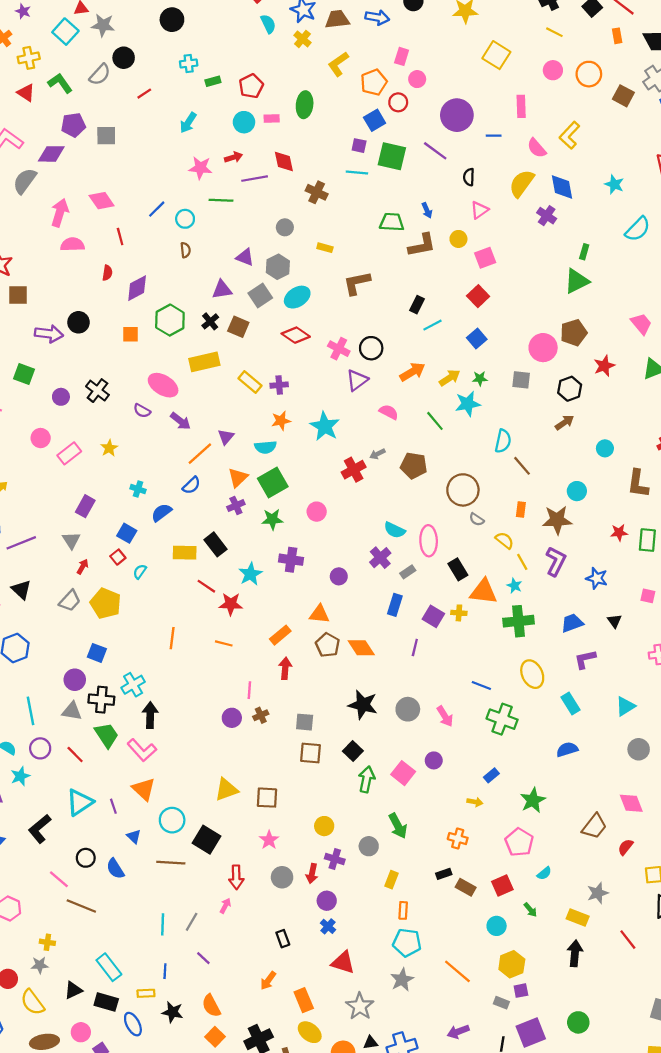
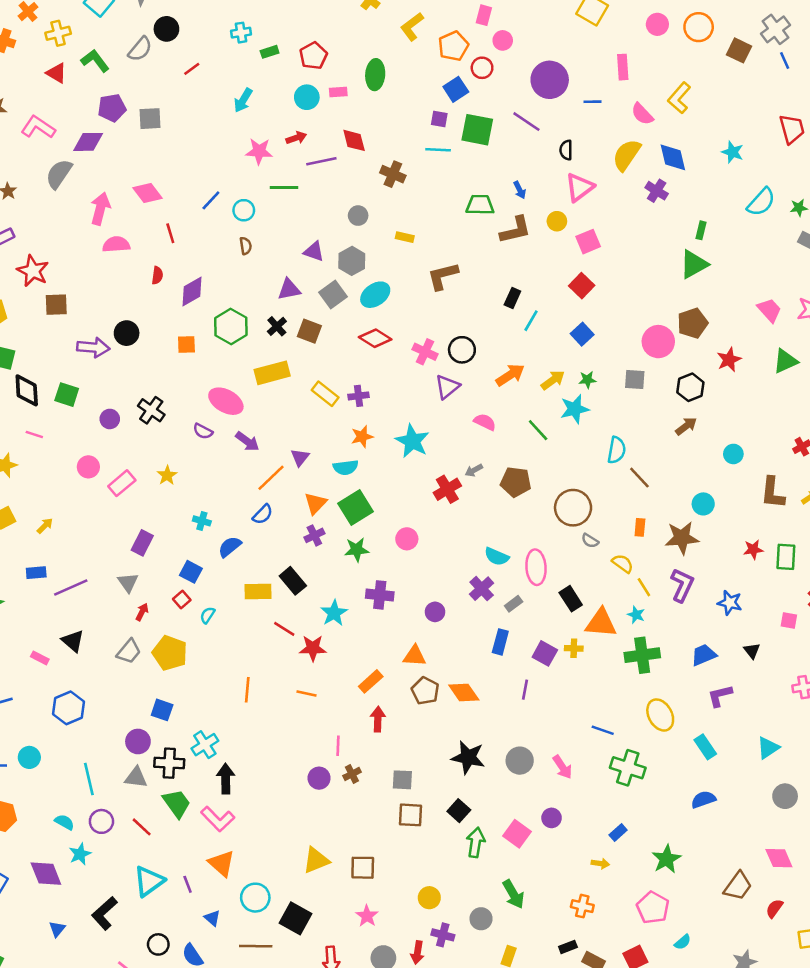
pink triangle: (479, 210) -> (580, 187), size x1.4
cyan line: (433, 325) -> (531, 321), turned -30

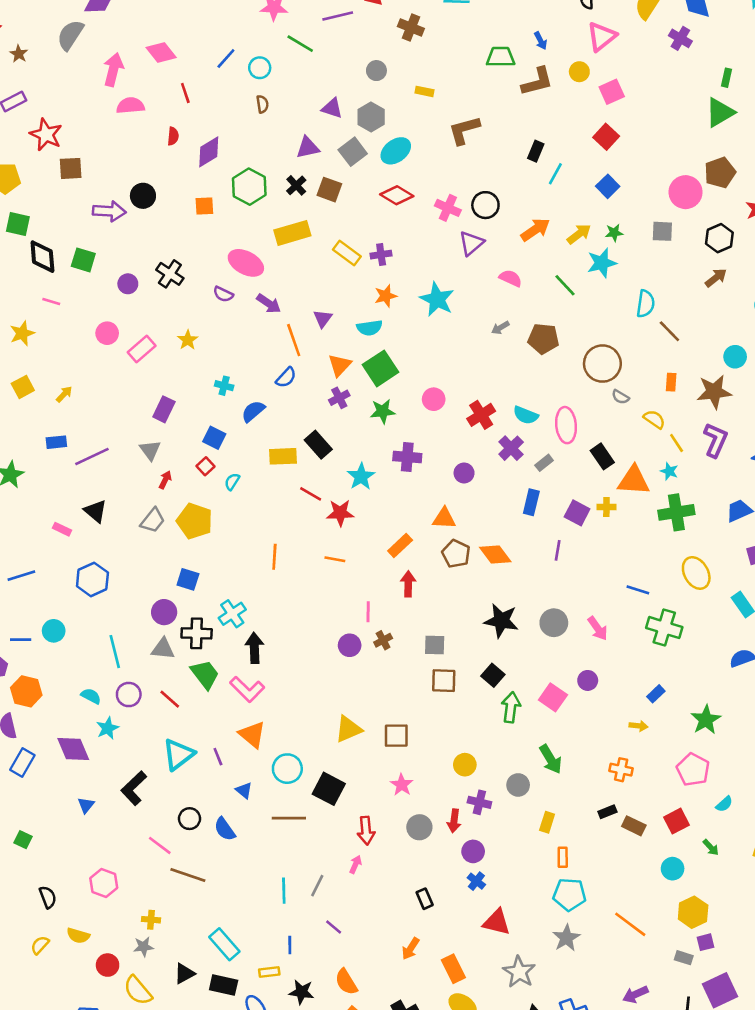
green line: (284, 188) -> (300, 44), turned 32
orange line: (271, 478) -> (294, 340), turned -64
red cross: (447, 489) -> (481, 415), moved

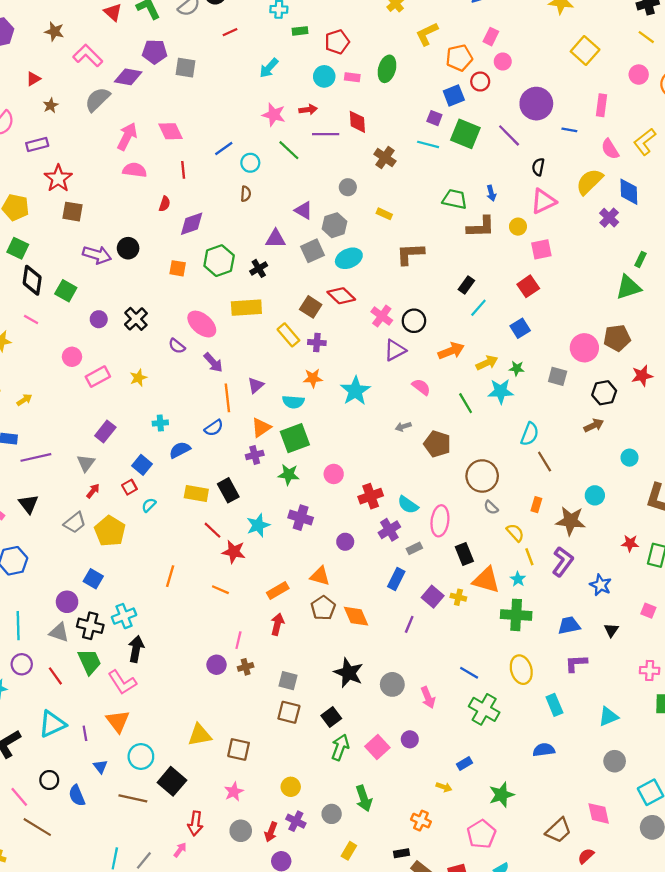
brown square: (329, 190) -> (311, 307), moved
cyan cross: (224, 386) -> (160, 423), turned -32

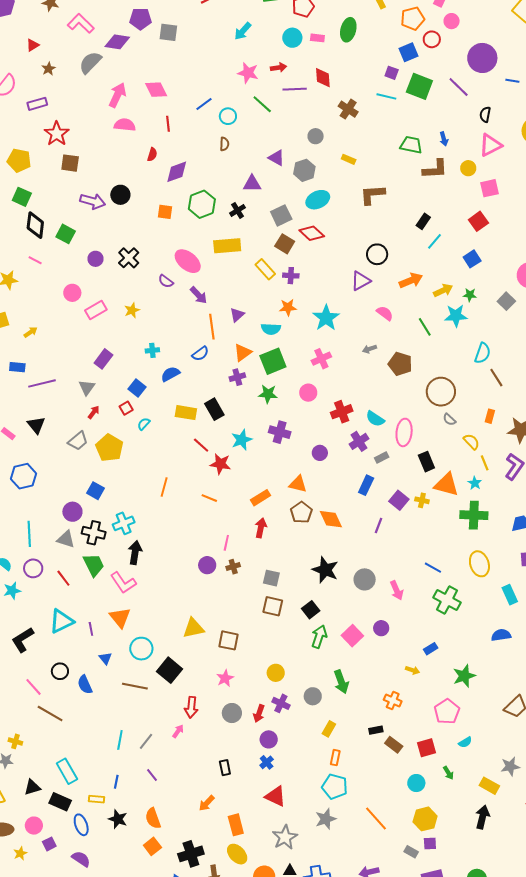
gray square: (313, 251) -> (281, 215), moved
pink cross: (382, 316) -> (321, 359), moved, turned 30
gray square: (558, 376) -> (506, 301), turned 30

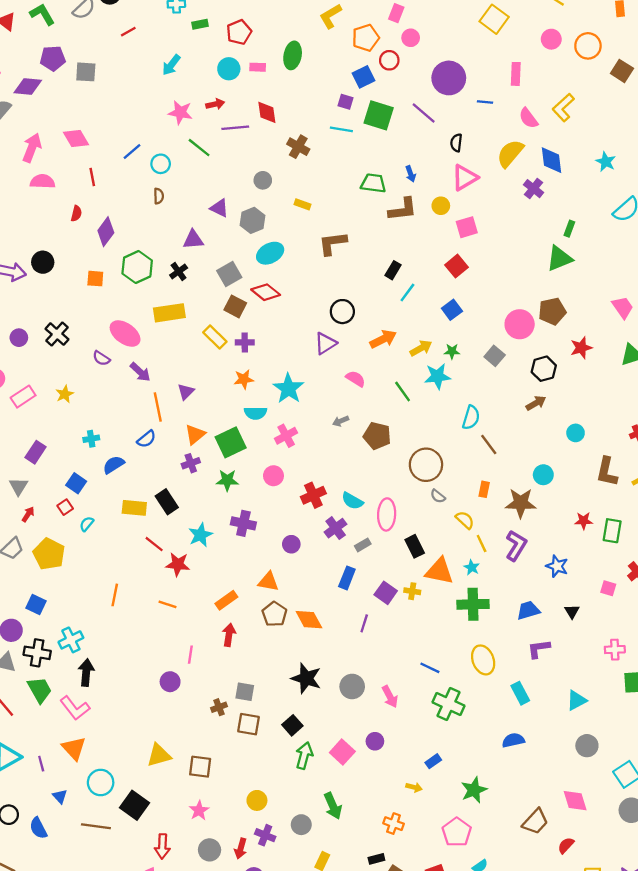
purple diamond: (177, 172) -> (106, 232), turned -30
cyan semicircle: (271, 329) -> (256, 413), moved
brown cross: (233, 567) -> (219, 707), moved

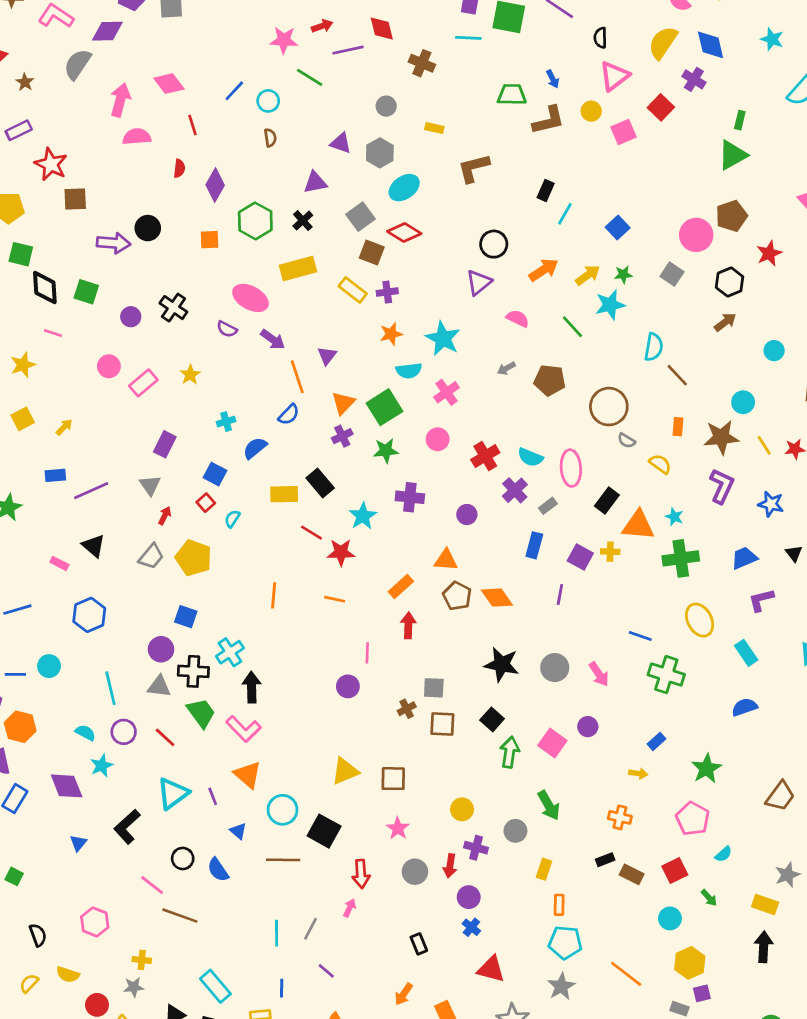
red square: (457, 266) -> (661, 107), moved
yellow line: (482, 543) -> (764, 445), moved
black rectangle: (415, 546) -> (607, 500), turned 70

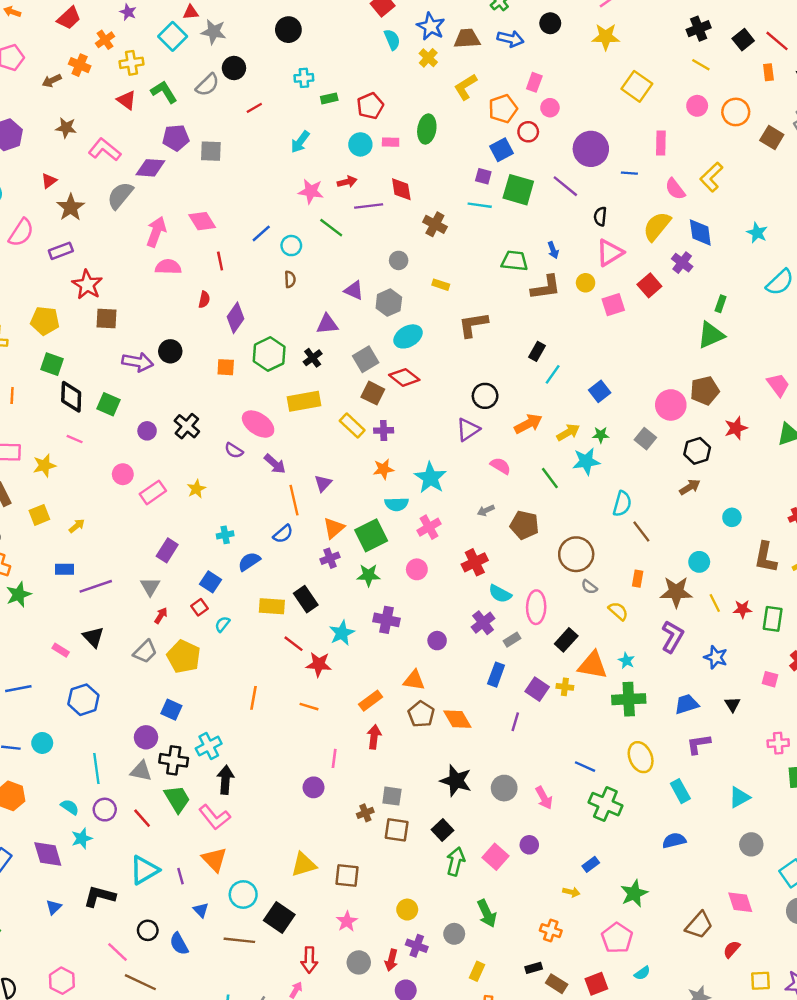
brown star: (25, 82) -> (71, 207), size x1.6
red cross: (485, 456) -> (475, 562), moved
black L-shape: (127, 827) -> (100, 896), turned 52

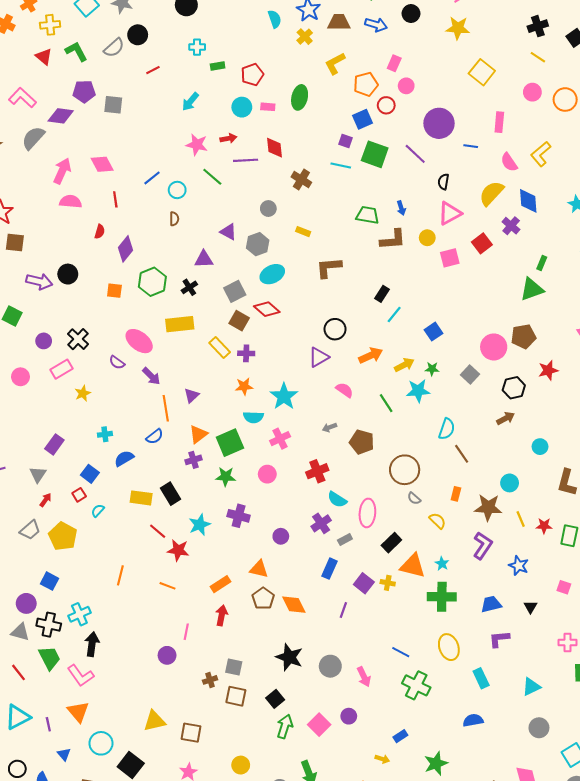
pink rectangle: (153, 492) -> (61, 369), moved

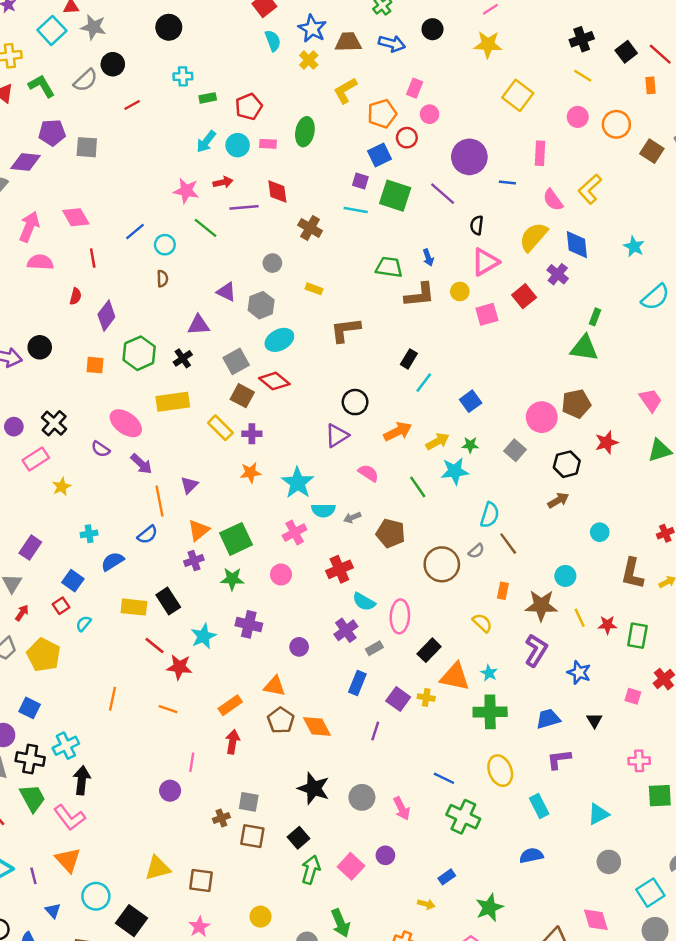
cyan arrow: (190, 102) -> (206, 142), moved
green triangle: (532, 289) -> (584, 348), turned 30
cyan semicircle: (253, 417) -> (323, 510), moved
gray semicircle: (414, 498) -> (476, 551), moved, turned -80

